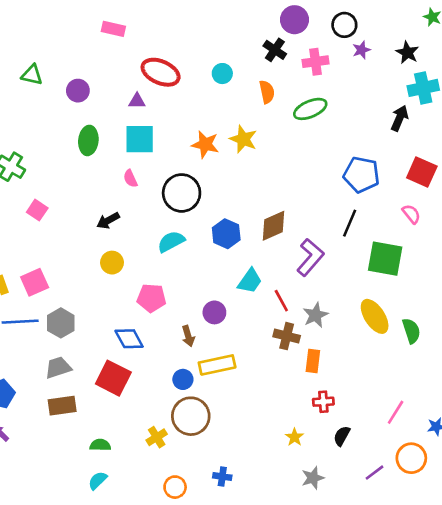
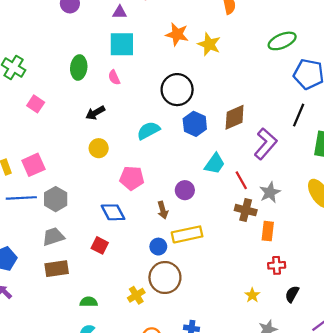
green ellipse: (310, 109) -> (282, 41), moved
green ellipse: (88, 140) -> (79, 67), moved
orange star: (205, 144) -> (177, 34), moved
black circle: (182, 193) -> (177, 90), moved
red square: (113, 378) -> (100, 245), size x0.6

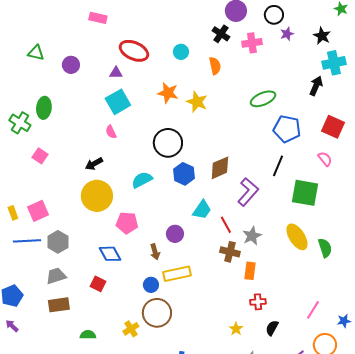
cyan square: (122, 44) -> (118, 102), turned -30
green ellipse: (79, 67) -> (44, 108), moved
yellow circle: (99, 148) -> (97, 196), size x1.8

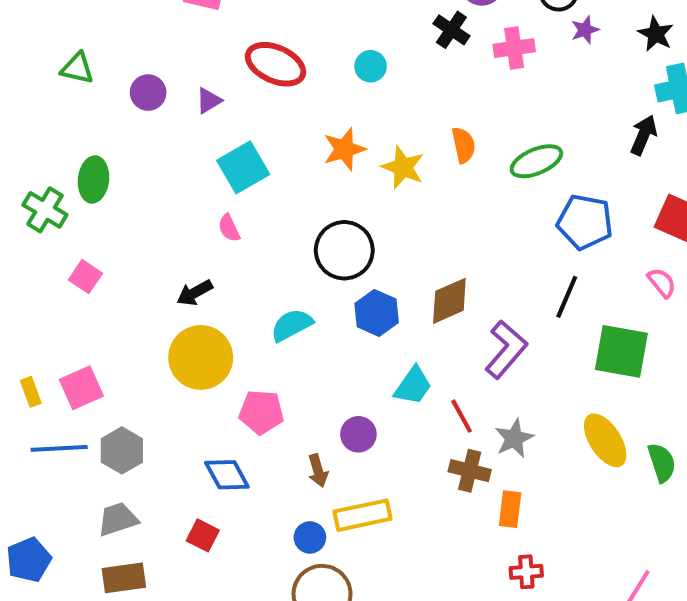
orange semicircle: (215, 66) -> (464, 145), moved
purple triangle: (116, 73) -> (209, 101), moved, turned -32
orange star: (168, 93) -> (344, 149), turned -30

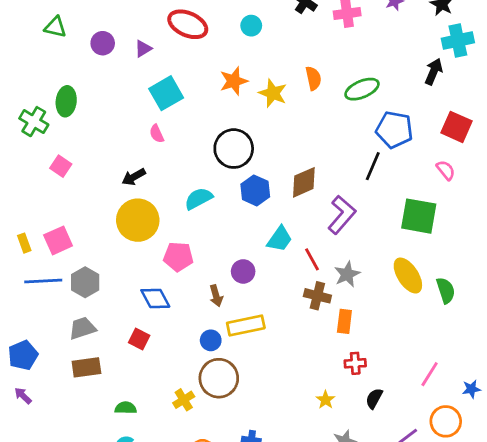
black line: (567, 297) -> (373, 166), moved

